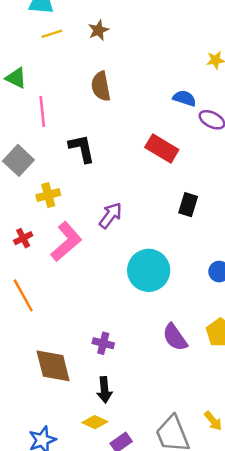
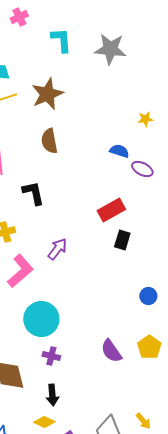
brown star: (98, 30) -> (47, 94), size x1.8
red rectangle: (162, 148) -> (111, 210), moved, turned -60
cyan circle: (149, 270) -> (41, 319), moved

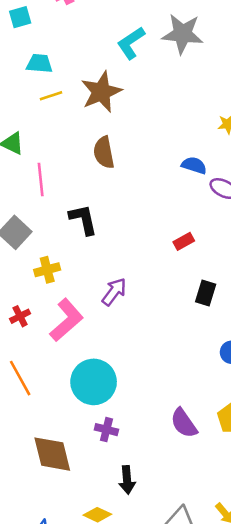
cyan L-shape: (61, 40) -> (131, 43), moved, turned -120
red rectangle: (111, 210) -> (184, 241), size x0.6
black rectangle: (122, 240) -> (206, 293), moved
black arrow: (52, 395) -> (127, 480), moved

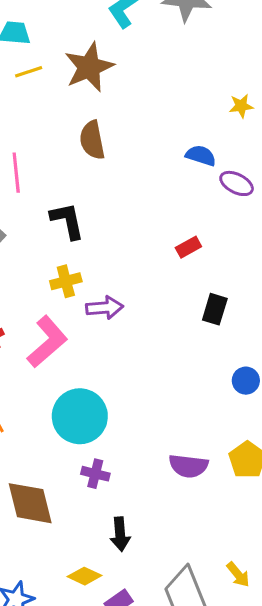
yellow cross: (47, 270) -> (66, 281), moved
purple arrow: (114, 292) -> (105, 308), turned 48
purple semicircle: (184, 423) -> (188, 466), turned -48

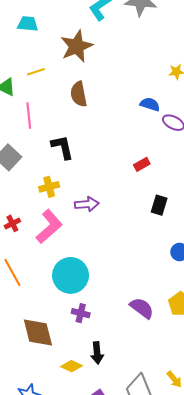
yellow line: (29, 72) -> (36, 72), moved
yellow cross: (66, 281) -> (49, 187), moved
purple semicircle: (188, 466) -> (142, 308), turned -150
yellow diamond: (84, 576) -> (72, 366), moved

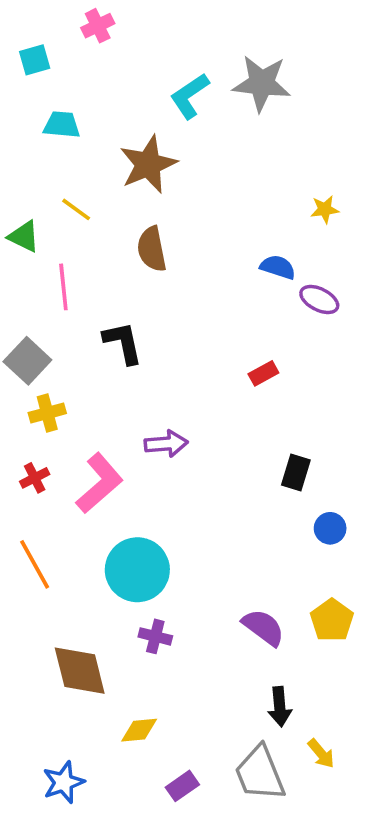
yellow line: (36, 72) -> (76, 209), turned 54
yellow cross: (49, 187) -> (47, 413), moved
black rectangle: (159, 205) -> (296, 472), moved
black arrow: (97, 353) -> (280, 707), moved
yellow diamond: (72, 366) -> (139, 730), turned -30

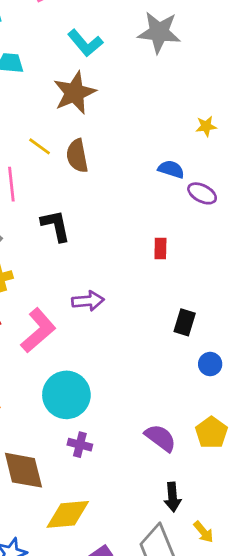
cyan L-shape: (190, 96) -> (85, 43), moved, turned -96
yellow line: (76, 209) -> (40, 146), moved
red rectangle: (263, 373) -> (160, 249), turned -60
yellow diamond: (139, 730) -> (68, 514), size x1.6

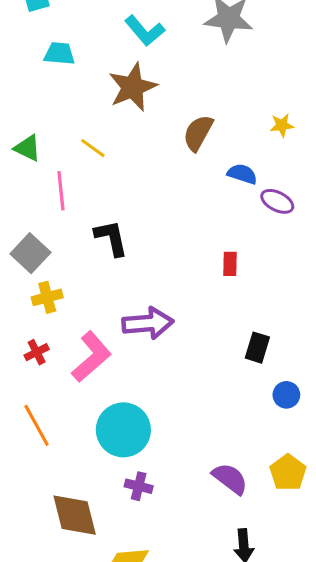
brown semicircle: (77, 156) -> (198, 133), moved, turned 40
purple arrow: (88, 301) -> (148, 323), size x1.4

